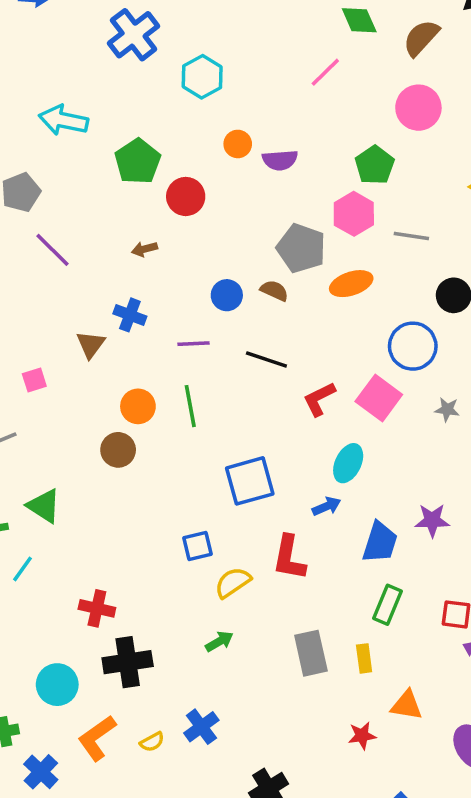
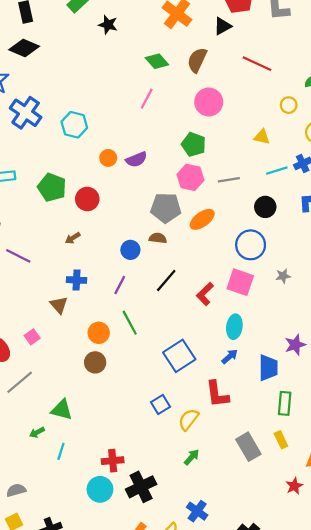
purple line: (193, 344) -> (120, 285), turned -42
black line: (266, 359) -> (166, 281), turned -50
cyan circle: (57, 685) -> (100, 489), moved

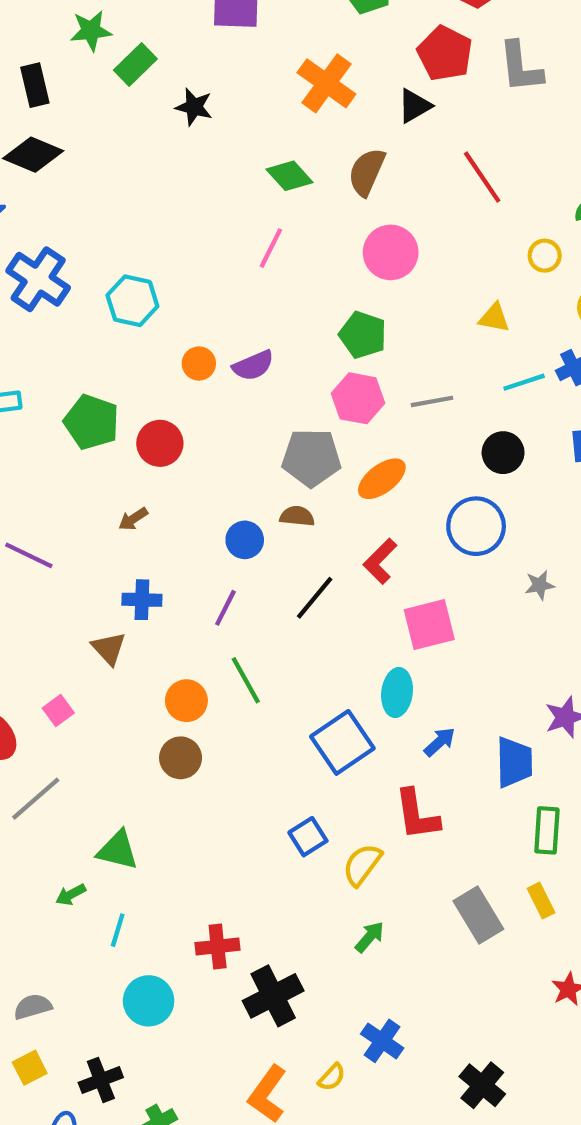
red line: (257, 64) -> (482, 177), turned 32
pink square: (240, 282) -> (429, 625), moved, turned -32
red L-shape: (205, 294) -> (380, 561), moved
cyan ellipse: (234, 327) -> (397, 693), moved
cyan circle: (100, 489) -> (149, 1001), moved

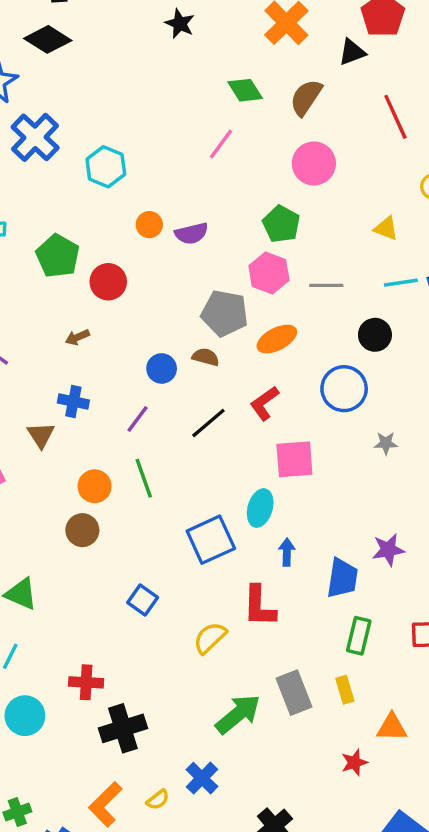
blue arrow: (440, 742) -> (287, 552), turned -56
blue square: (308, 837) -> (143, 600), moved, turned -32
green arrow: (370, 937) -> (238, 714), moved, size x1.8

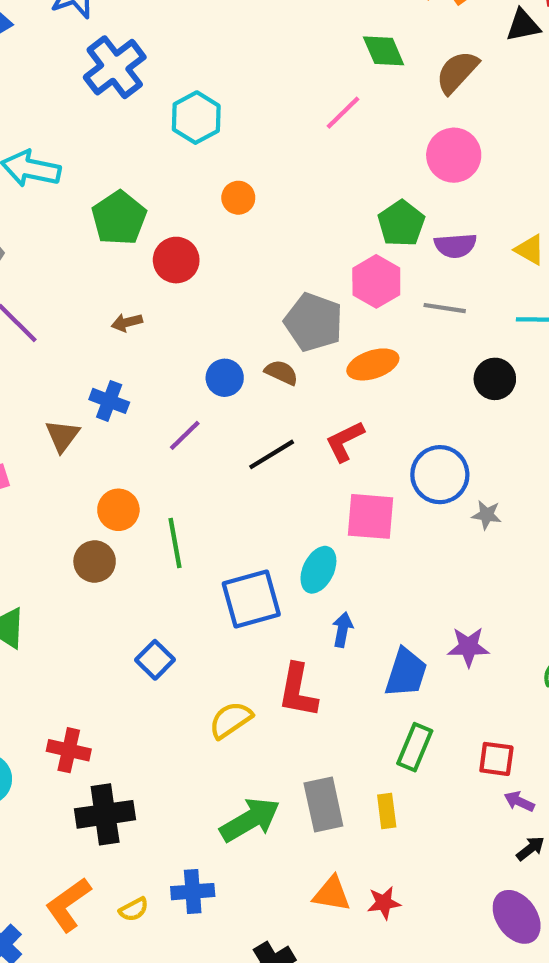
purple semicircle: (192, 233) -> (455, 246), moved
blue circle: (344, 389) -> (440, 475), moved
green line: (144, 478) -> (175, 543), moved
orange triangle: (392, 727) -> (332, 894), moved
blue cross: (202, 778) -> (193, 892), turned 32

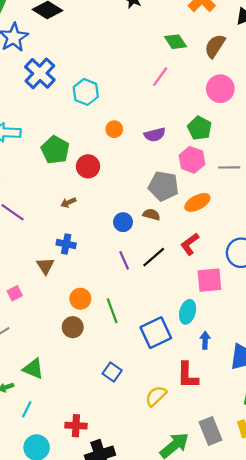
purple semicircle: (455, 246) -> (155, 135), moved
purple line: (185, 435) -> (124, 260), moved, turned -60

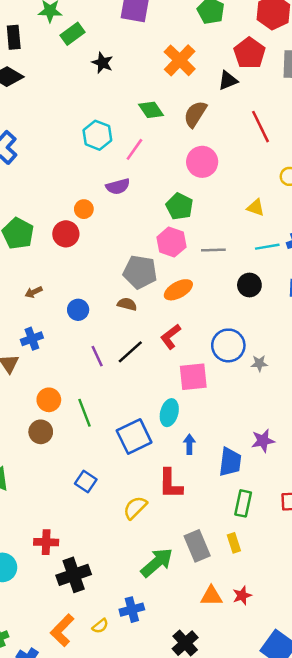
cyan hexagon: (86, 92) -> (97, 135), moved
purple semicircle: (155, 135) -> (118, 186), moved
red circle: (88, 166) -> (66, 234), moved
blue circle: (123, 222) -> (78, 310), moved
blue cross: (66, 244) -> (32, 339), turned -30

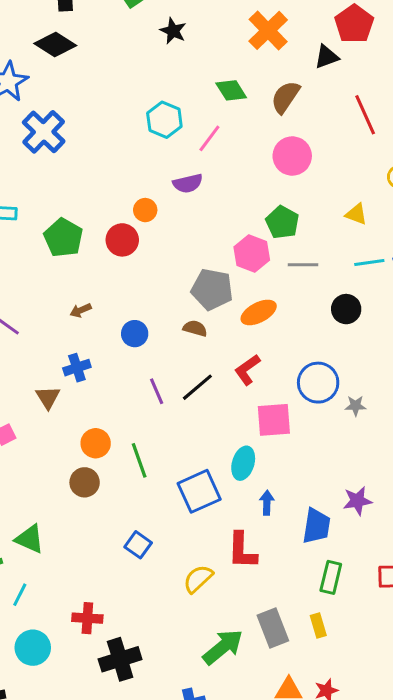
green pentagon: (180, 206) -> (282, 222), moved

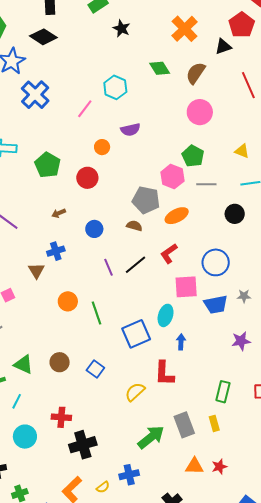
pink line: (209, 138) -> (85, 109), moved
red circle: (122, 240) -> (87, 178), moved
gray star: (356, 406) -> (244, 296), moved
brown circle: (85, 482) -> (60, 362), moved
blue trapezoid: (316, 526) -> (216, 304), moved, turned 70

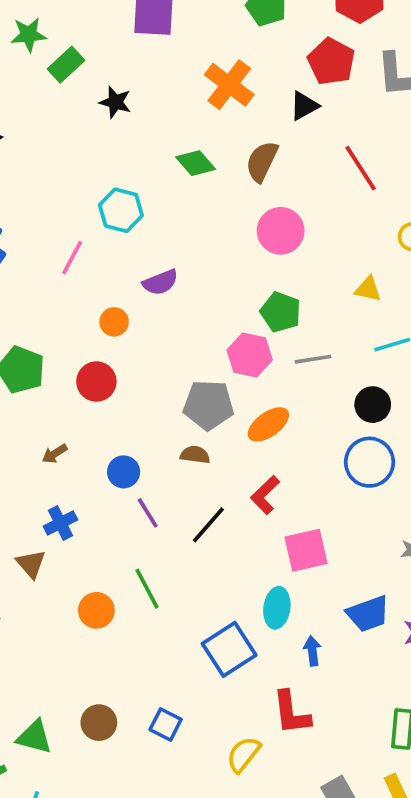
blue circle: (216, 262) -> (370, 462), moved
purple line: (109, 267) -> (148, 513), moved
blue trapezoid: (216, 304) -> (368, 614), moved
green line: (97, 313) -> (147, 589), moved

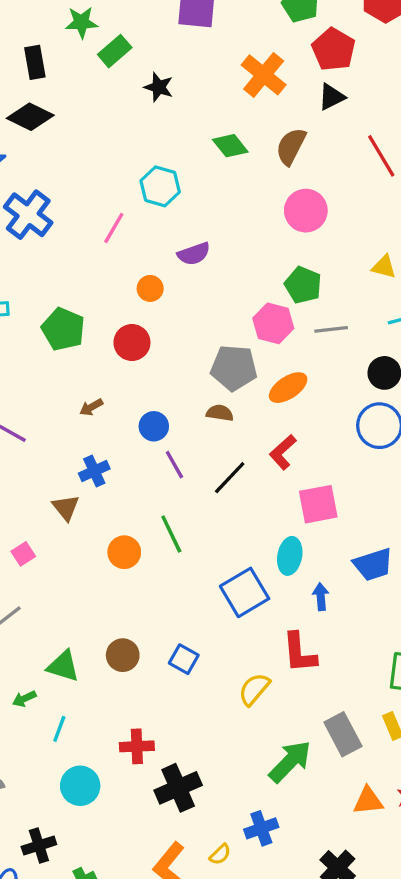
red pentagon: (331, 61) -> (334, 49), moved

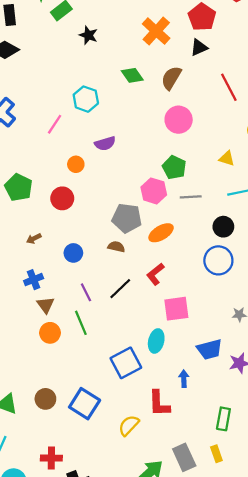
purple line: (174, 465) -> (86, 292), moved
brown triangle: (66, 507) -> (45, 305), moved
blue arrow: (321, 597) -> (184, 379), moved
blue square: (184, 659) -> (85, 404), size x1.6

